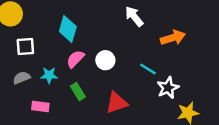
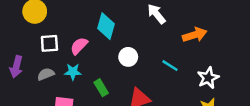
cyan diamond: (68, 29) -> (106, 26), moved
pink semicircle: (75, 59) -> (79, 46), moved
white star: (168, 88) -> (208, 78), moved

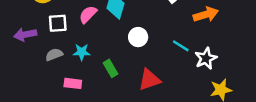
pink semicircle: (79, 46) -> (88, 14), moved
purple arrow: (16, 67) -> (25, 35), moved, turned 65
white star: (208, 78) -> (206, 58), moved

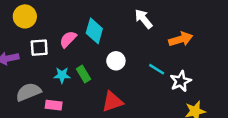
gray semicircle: (54, 55) -> (28, 92), moved, size x1.5
green rectangle: (110, 68) -> (84, 74), moved
red triangle: (149, 80) -> (112, 102), moved

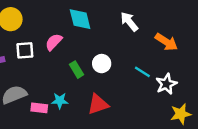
cyan diamond: (94, 31) -> (80, 19), moved, turned -30
orange arrow: (181, 39) -> (166, 42), turned 50
green rectangle: (84, 74) -> (76, 70), moved
cyan star: (62, 75) -> (60, 101), moved

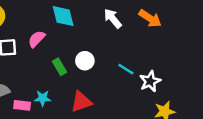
orange arrow: (166, 42) -> (150, 18), moved

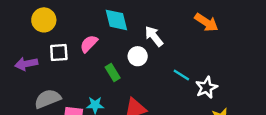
white arrow: (113, 18) -> (154, 36), moved
white circle: (85, 61) -> (138, 56), moved

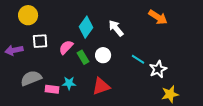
cyan diamond: (116, 20) -> (86, 27), moved, turned 50
pink semicircle: (89, 44) -> (66, 47), moved
white circle: (138, 56) -> (103, 55), moved

